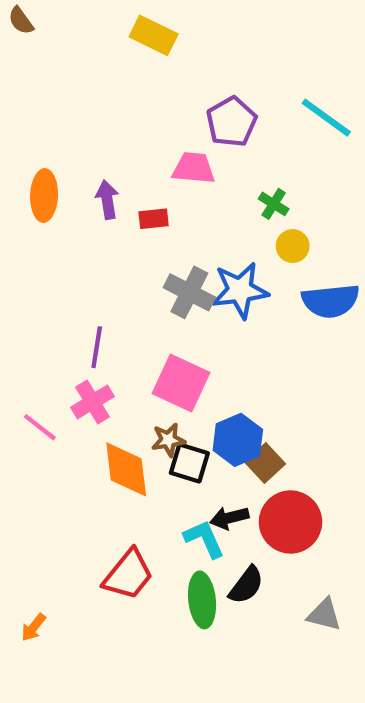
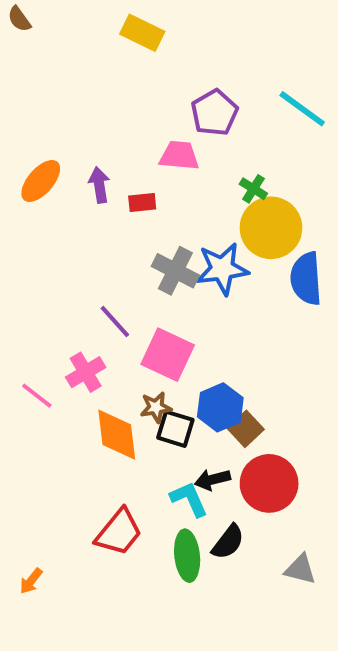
orange ellipse: (44, 195) -> (41, 181), turned 39
yellow circle: (293, 246) -> (271, 228), size x2.0
blue semicircle: (331, 301) -> (306, 279), turned 92
purple line: (97, 347) -> (115, 321), moved, turned -51

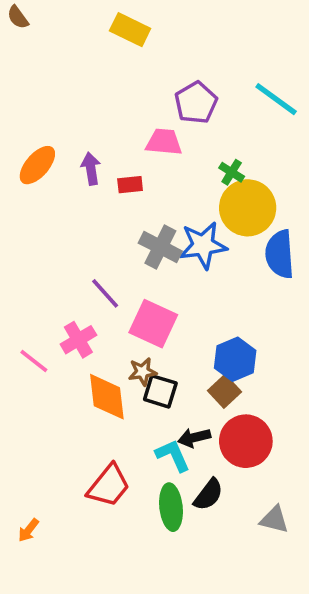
blue hexagon: (220, 407) -> (235, 359), moved

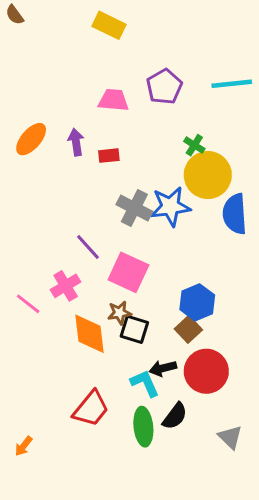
cyan line: (276, 99) -> (232, 84), turned -42
pink trapezoid: (164, 142) -> (113, 100), moved
gray triangle: (274, 520) -> (230, 437), turned 30

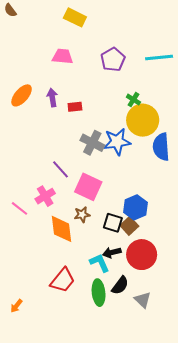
pink trapezoid: (113, 100) -> (63, 56), moved
black square: (134, 329) -> (113, 223), moved
gray triangle: (230, 437) -> (143, 300), moved

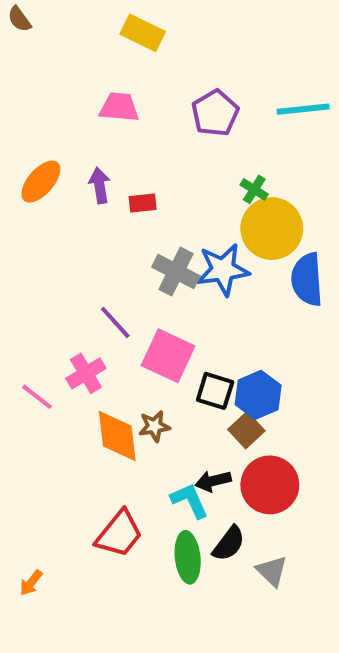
brown star: (82, 215) -> (154, 426), moved
black square: (113, 223) -> (215, 391), moved

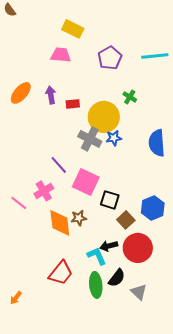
yellow rectangle: (143, 33) -> (73, 29), moved
yellow circle: (272, 229) -> (104, 117), moved
blue star: (223, 270) -> (114, 138), size x0.6
blue hexagon: (258, 395) -> (153, 208), moved

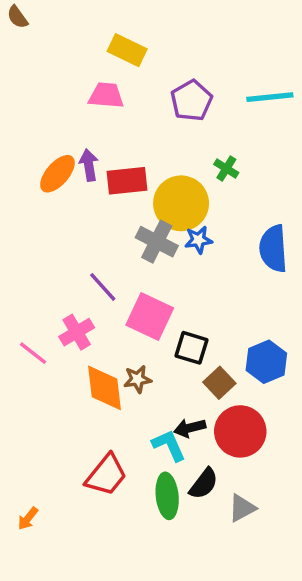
orange ellipse: (21, 93) -> (57, 174), moved
red rectangle: (73, 104) -> (127, 181), size x1.6
gray triangle: (139, 292) -> (242, 508), turned 48

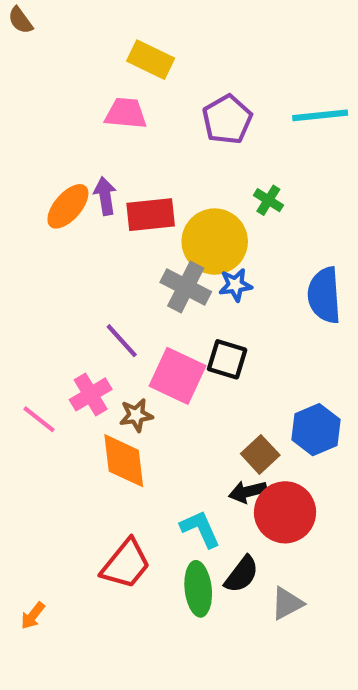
black square: (192, 348) -> (227, 359), moved
brown star: (138, 379) -> (136, 415), moved
black arrow: (190, 428) -> (248, 492), moved

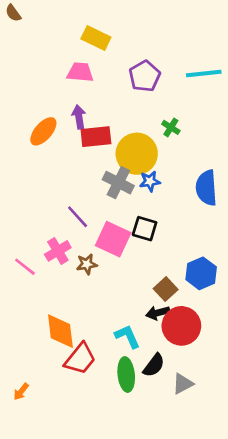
purple arrow: (105, 196) -> (79, 117), moved
orange diamond: (124, 461) -> (60, 331), moved

